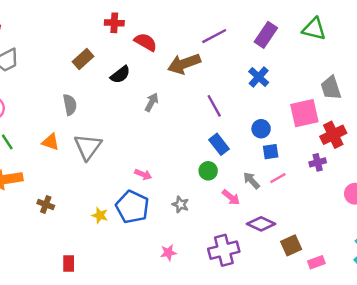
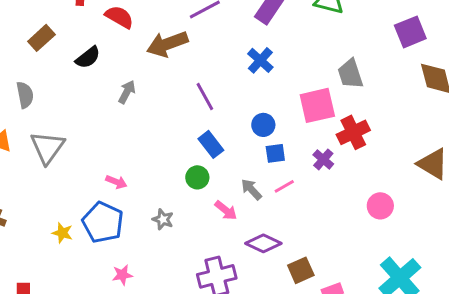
purple cross: (318, 162) -> (323, 159), moved, turned -35
pink star: (168, 253) -> (122, 275), moved

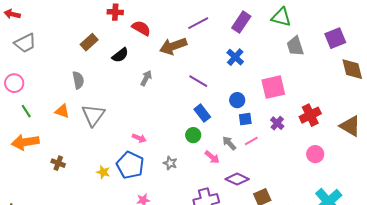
gray trapezoid: (350, 74) -> (295, 46), moved
purple line: (205, 96) -> (198, 81), turned -30
red cross: (353, 132) -> (310, 115), moved

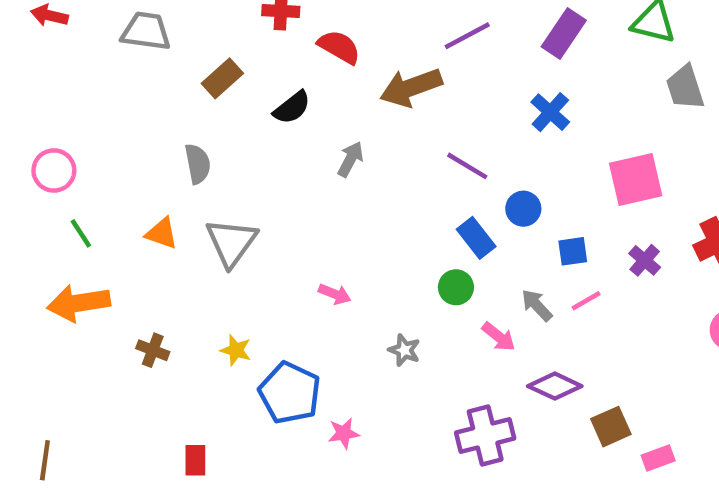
gray trapezoid: (25, 43) -> (146, 31), moved, turned -145
blue circle: (237, 100) -> (523, 209), moved
blue pentagon: (130, 165) -> (290, 393), moved
yellow star: (103, 172) -> (236, 350), moved

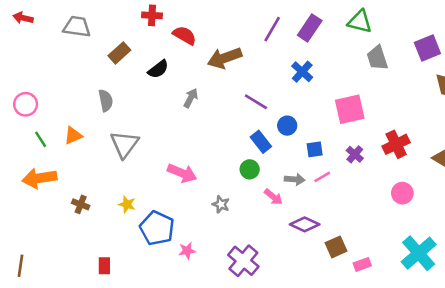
purple line: (467, 36) -> (272, 29), moved, turned -32
orange triangle: (162, 233) -> (73, 136), moved, turned -42
pink arrow: (335, 294) -> (182, 173), size x1.6
gray arrow: (537, 305) -> (295, 179), turned 138
purple cross: (485, 436) -> (243, 261), moved, turned -36

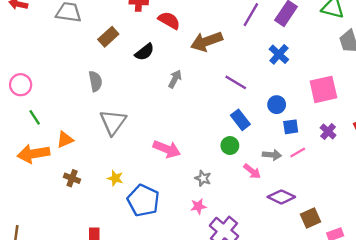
blue circle: (287, 126) -> (277, 105), moved
orange triangle: (73, 136) -> (65, 140), moved
pink star: (187, 251) -> (198, 206), moved

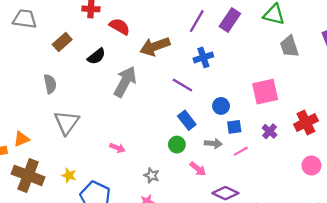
blue cross: (279, 54) -> (203, 57), moved, turned 30
gray arrow: (175, 79) -> (125, 82), size x1.8
pink arrow: (167, 149) -> (117, 148), size x0.6
gray arrow: (272, 155) -> (213, 143), moved
brown cross: (72, 178) -> (28, 175), size x2.0

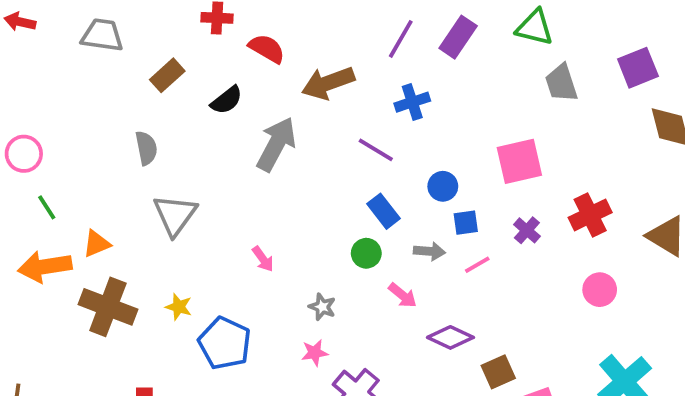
pink arrow: (117, 148) -> (263, 259), turned 32

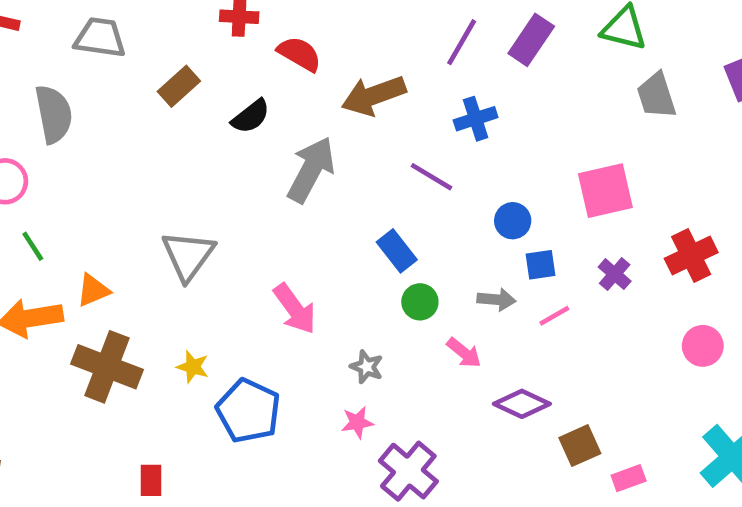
gray semicircle: (146, 148) -> (54, 114), moved, size x1.4
blue rectangle: (383, 211) -> (397, 251), moved
pink arrow: (263, 259) -> (295, 309), size x1.6

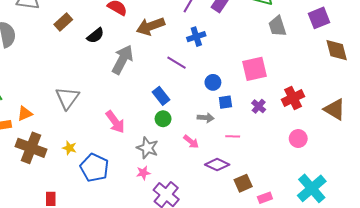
green circle: (420, 302) -> (163, 119), moved
pink line: (554, 316) -> (233, 136), moved, turned 32
gray star: (367, 367) -> (147, 148), size x1.5

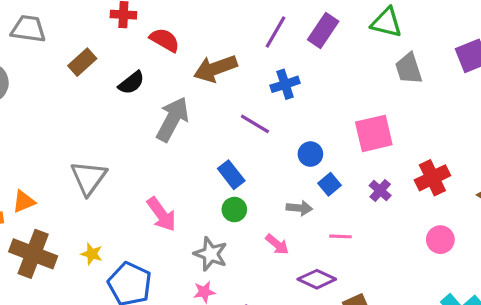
blue square: (225, 102) -> (329, 184), turned -32

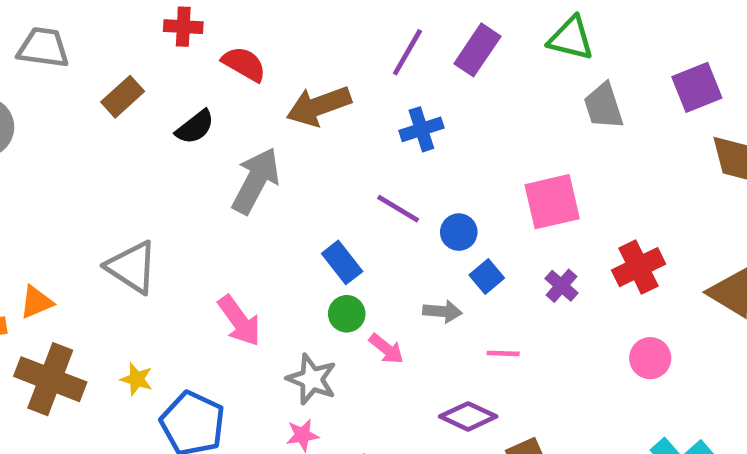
purple line: (255, 124) -> (398, 209), moved
gray triangle: (89, 178) -> (132, 267), turned -33
pink arrow: (277, 244) -> (386, 349), moved

